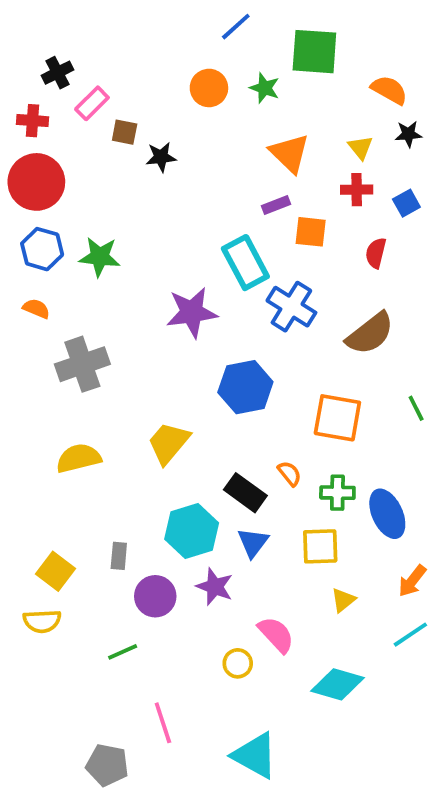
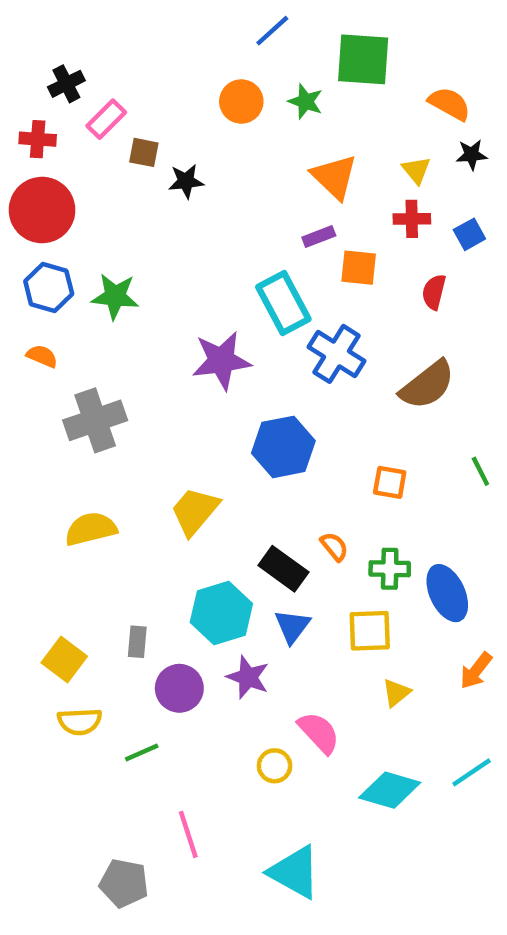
orange square: (337, 418) -> (390, 482), size x0.6
yellow semicircle: (42, 621) -> (80, 722), moved
cyan line: (410, 635) -> (472, 772), moved

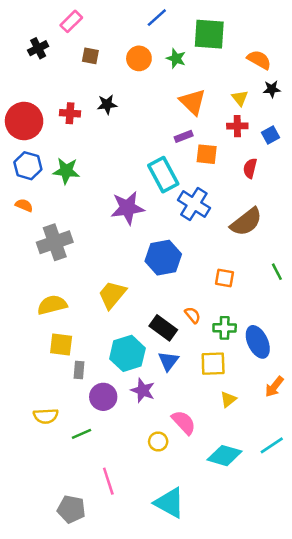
pink rectangle: (106, 119) -> (71, 21), moved
red cross: (38, 139) -> (70, 113), moved
brown square: (144, 152) -> (90, 56), moved
yellow square: (64, 660) -> (61, 344), moved, turned -30

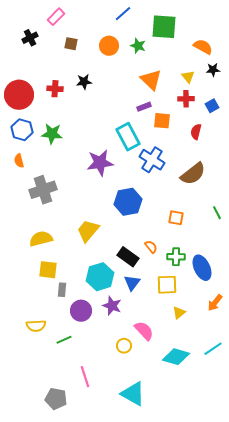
orange semicircle: (24, 205) -> (19, 161), turned -128

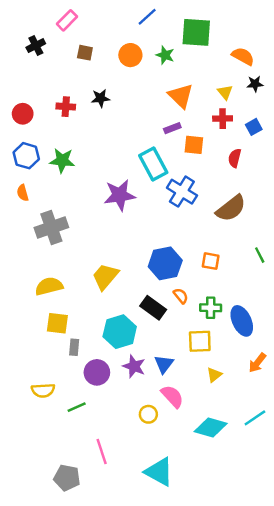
red circle: (19, 95) -> (23, 114), size x0.6
blue hexagon: (128, 202) -> (165, 263), moved
blue triangle: (132, 283) -> (164, 364), moved

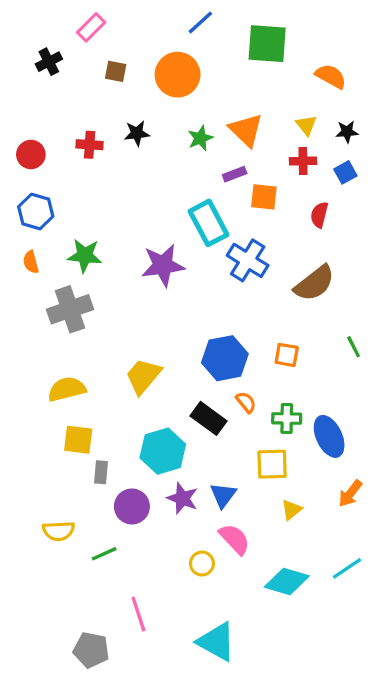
orange circle: (130, 55) -> (178, 75), size x1.4
green star: (165, 55) -> (200, 138), moved, turned 30
black star: (255, 84) -> (347, 132), moved
green star: (62, 160) -> (85, 256), moved

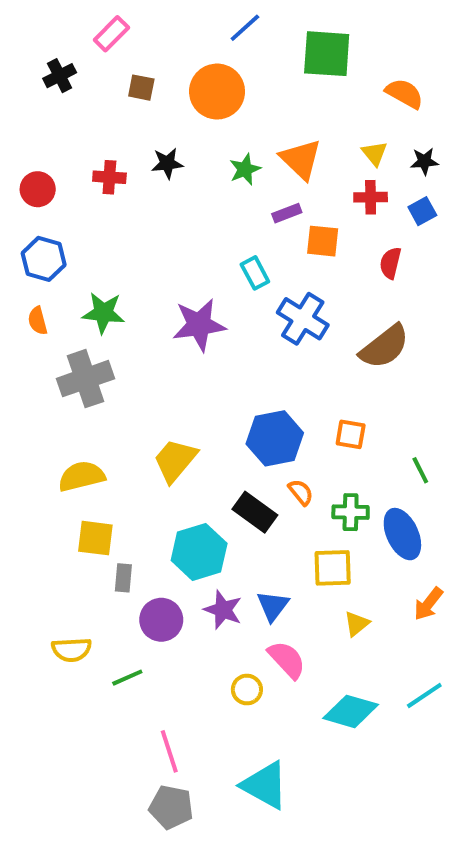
cyan rectangle: (208, 223) -> (255, 273), size x0.6
green line: (354, 347) -> (420, 470), moved
gray pentagon: (91, 650) -> (171, 807), moved

